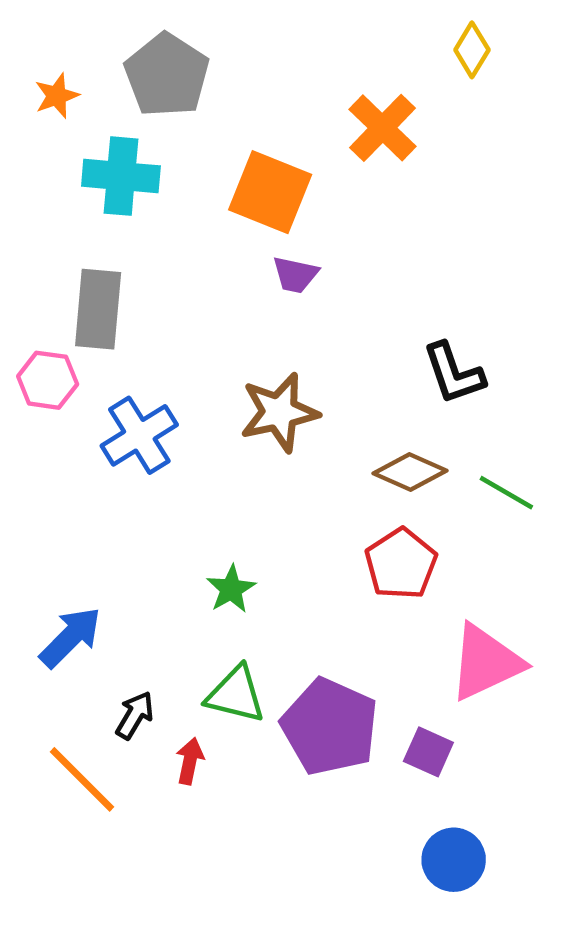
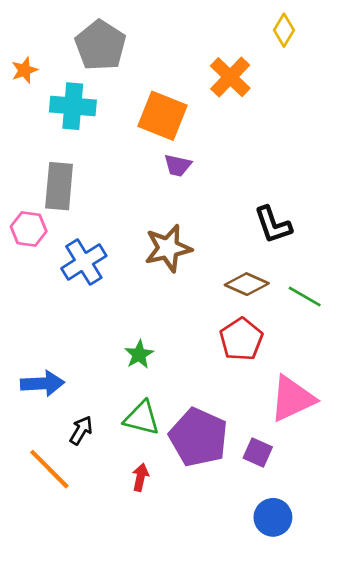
orange star: (57, 96) -> (25, 70), moved
blue arrow: (70, 637) -> (42, 383), turned 42
red arrow: (190, 761) -> (140, 477), moved

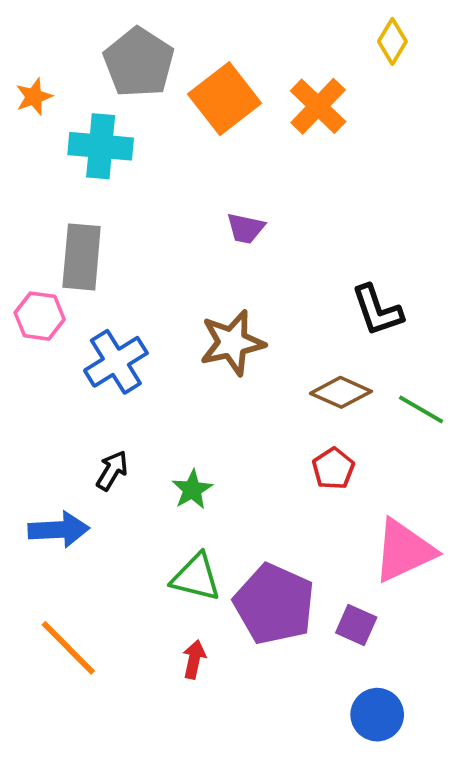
orange square: (163, 116) -> (225, 99), moved, turned 30
red pentagon: (241, 339) -> (333, 469), size x0.7
black arrow: (81, 430) -> (112, 471), moved

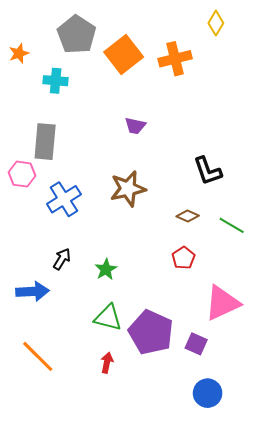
orange cross: (318, 106) -> (175, 59), turned 32
cyan cross: (101, 146) -> (56, 81), size x0.7
brown diamond: (341, 392) -> (188, 216), size x0.7

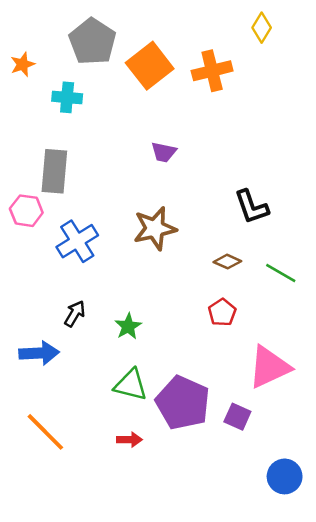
red arrow: (107, 363) -> (129, 440), turned 78
blue circle: (208, 393) -> (285, 476), moved

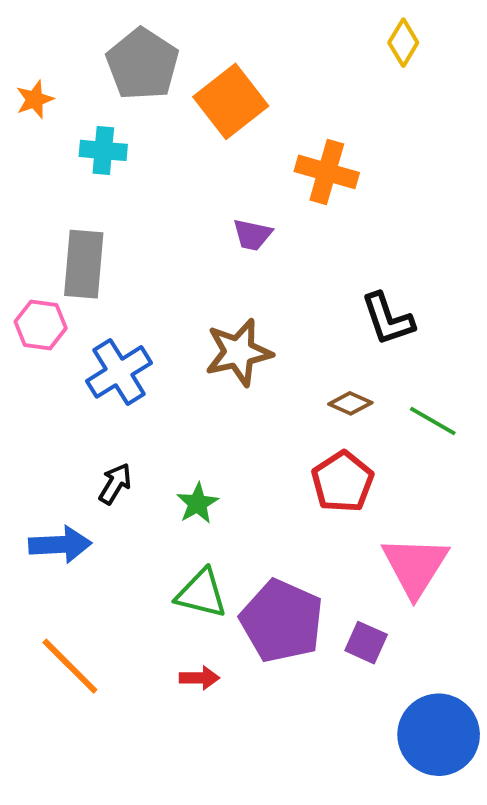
orange cross: (212, 71) -> (327, 172), moved, turned 30
red pentagon: (222, 312) -> (343, 482), size x1.4
pink triangle: (269, 367) -> (415, 566), turned -33
blue circle: (285, 476) -> (439, 735), size x1.5

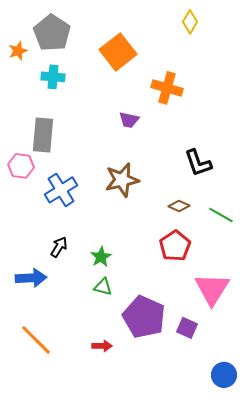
yellow diamond: (403, 43) -> (190, 22), moved
gray pentagon: (143, 64) -> (52, 33), moved
green triangle: (201, 594) -> (103, 287), moved, size x0.7
blue circle: (439, 735) -> (224, 375), size x0.6

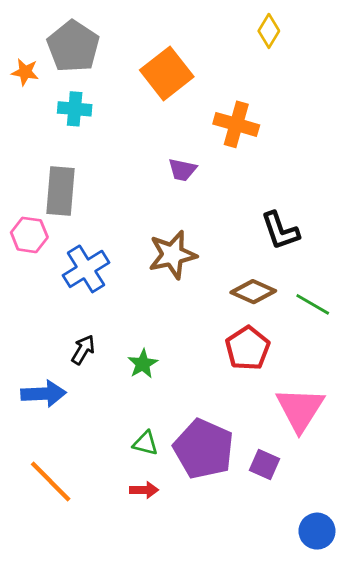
orange star: (18, 51) -> (25, 72), turned 30
brown diamond: (179, 206) -> (253, 292), size x1.4
green triangle: (103, 287) -> (146, 443), moved

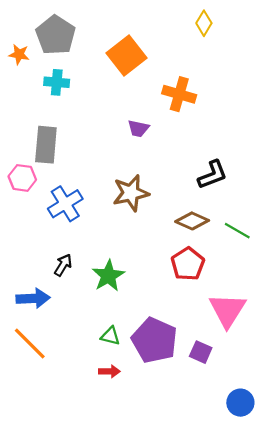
black L-shape: (280, 231) -> (212, 175), turned -92
green star: (143, 364) -> (108, 276), size x1.4
orange line: (51, 481) -> (30, 343), moved

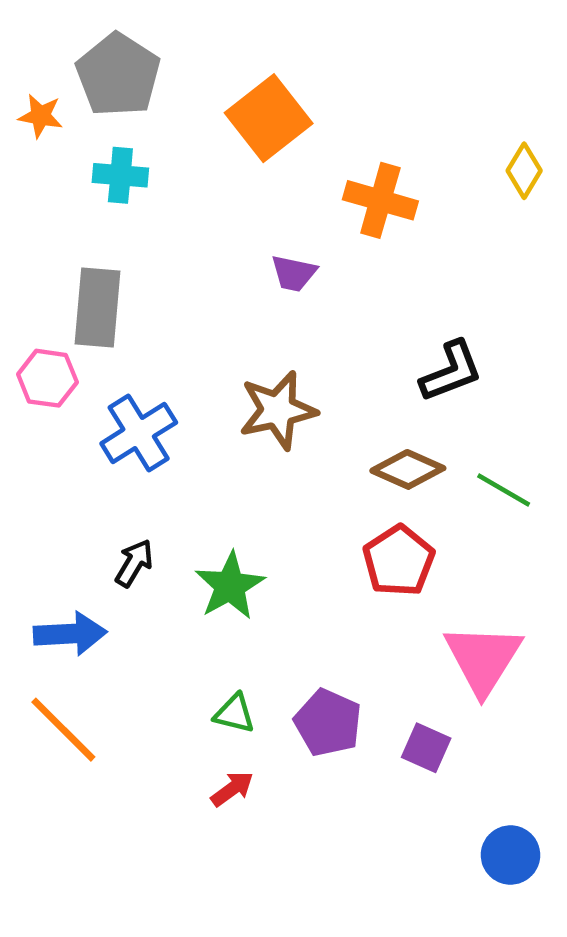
yellow diamond: (204, 23) -> (524, 171), moved
purple pentagon: (154, 340) -> (328, 723), size x0.7
red arrow: (109, 371) -> (232, 789), turned -36

